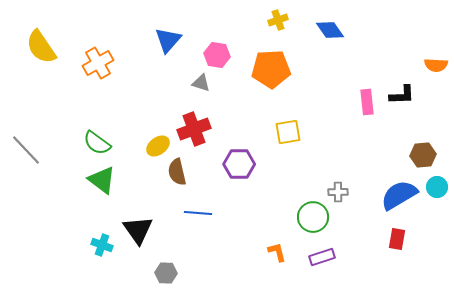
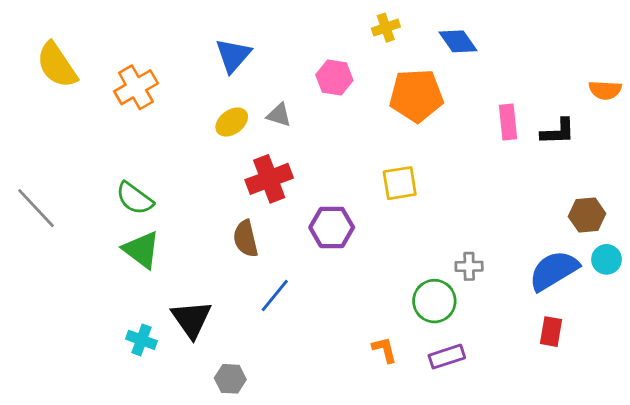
pink hexagon: (217, 55) -> (334, 78), moved
orange pentagon: (271, 69) -> (416, 96), moved
pink rectangle: (367, 102) -> (508, 122), moved
yellow ellipse: (158, 146) -> (232, 122), moved
blue line: (198, 213) -> (275, 296), turned -56

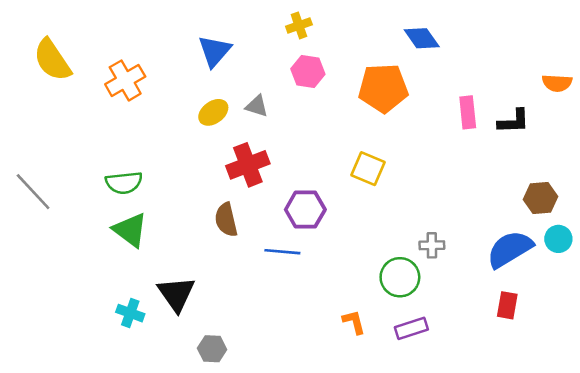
yellow cross: (386, 28) -> (299, 25), moved
yellow square: (400, 183) -> (368, 169), turned 32
green semicircle: (135, 198) -> (124, 183), turned -42
blue line: (275, 296) -> (282, 252), moved, turned 56

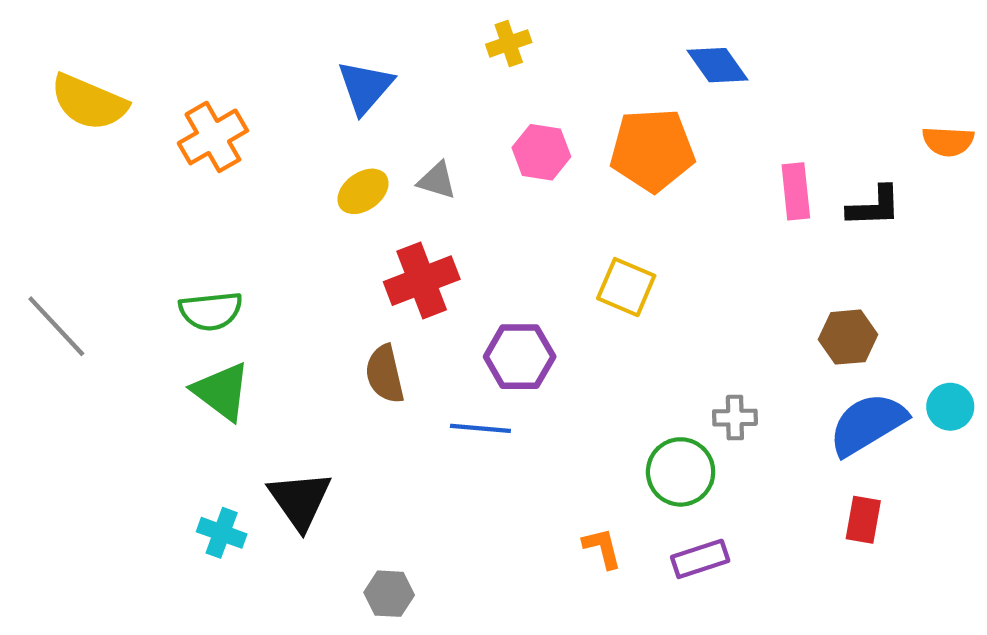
yellow semicircle: (52, 60) -> (89, 102), turned -33
pink hexagon: (308, 71) -> (541, 152), moved
brown hexagon: (540, 198) -> (848, 337), moved
gray hexagon: (212, 349) -> (389, 594), moved

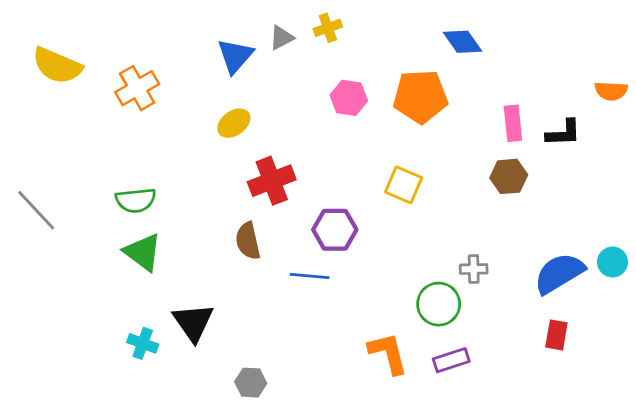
gray triangle: (437, 180) -> (282, 38), moved, turned -44
brown hexagon: (848, 337) -> (509, 176), moved
orange L-shape: (602, 548) -> (388, 353), size x1.6

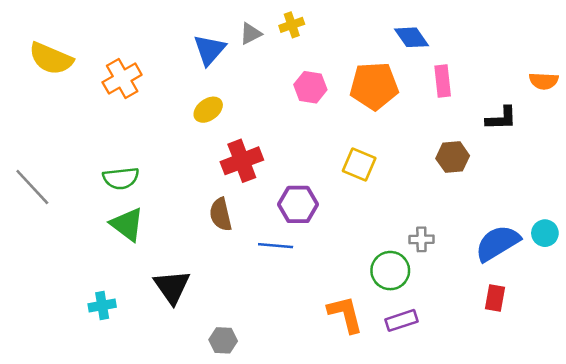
pink rectangle: (513, 123) -> (443, 81), moved
cyan cross: (143, 343) -> (102, 305), moved, turned -30

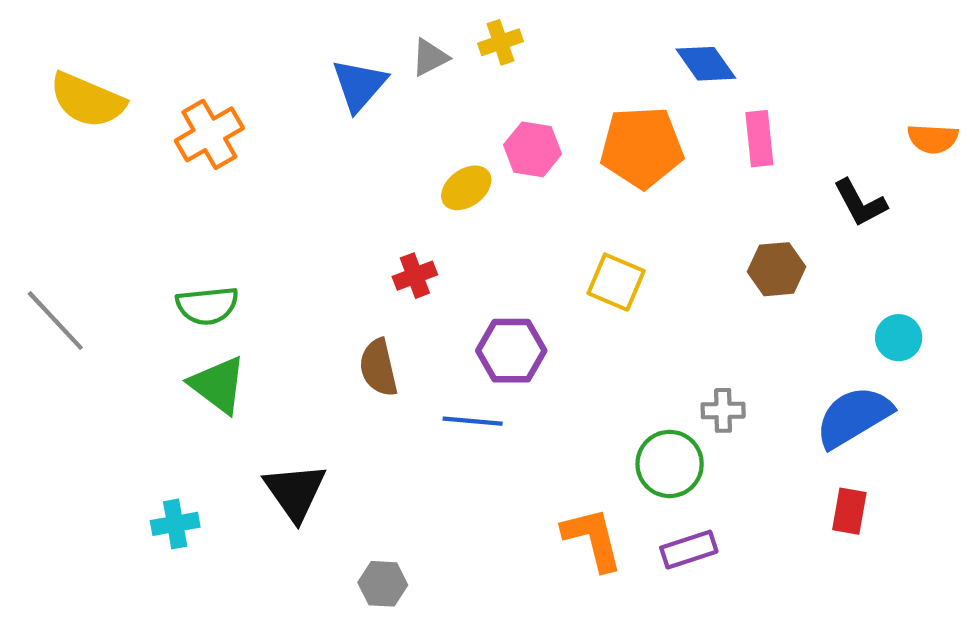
yellow ellipse: (208, 110) -> (466, 188), moved
black L-shape: (501, 118) -> (860, 203), turned 64
red cross: (242, 161) -> (415, 276), size x0.6
cyan circle: (545, 233) -> (899, 338), moved

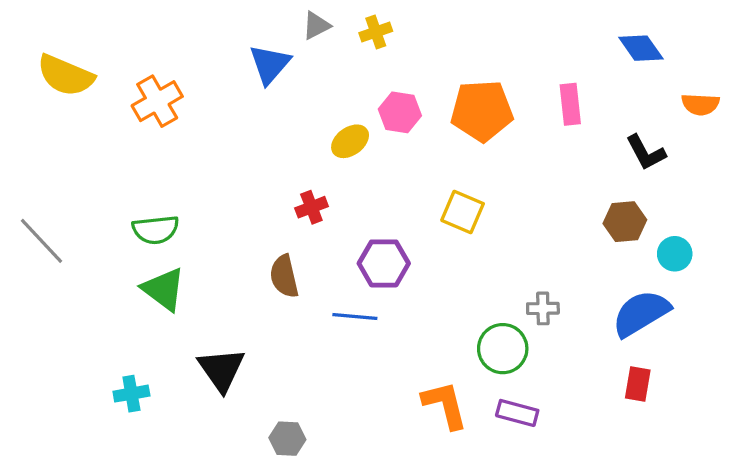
gray triangle: (430, 57) -> (316, 26), moved
blue diamond: (706, 64) -> (641, 48), moved
brown hexagon: (777, 269) -> (625, 222), moved
purple rectangle: (689, 550) -> (517, 413), turned 33

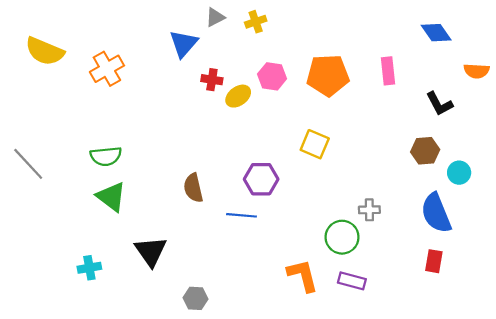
red cross: (311, 207) -> (212, 80), moved, turned 30
blue semicircle: (641, 313) -> (436, 213), turned -81

